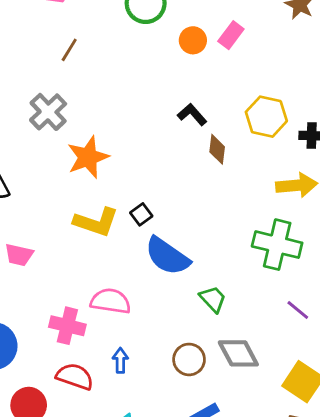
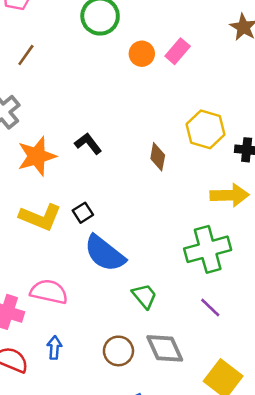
black L-shape: (192, 115) -> (88, 144), moved
green cross: (277, 245) -> (208, 249), turned -33
purple line: (298, 310) -> (210, 307), moved

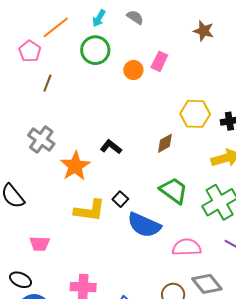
brown line: (26, 55) -> (47, 83), moved
brown diamond: (158, 157) -> (165, 143), turned 65
pink semicircle: (49, 292) -> (187, 247), moved
green trapezoid: (144, 296) -> (174, 191), moved, size x1.4

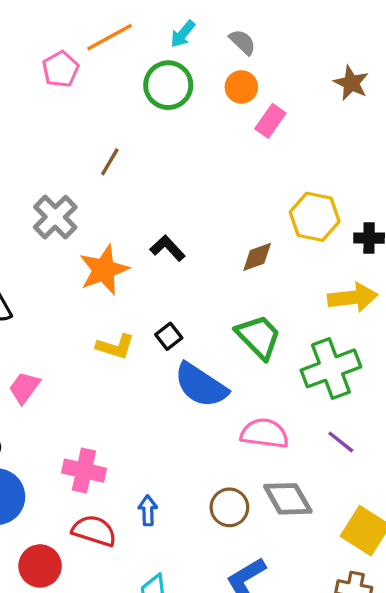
orange circle: (133, 70) -> (241, 87), moved
brown line: (47, 83) -> (110, 162), moved
yellow L-shape: (90, 210) -> (115, 347), size x0.7
pink trapezoid: (40, 244) -> (24, 388), turned 115

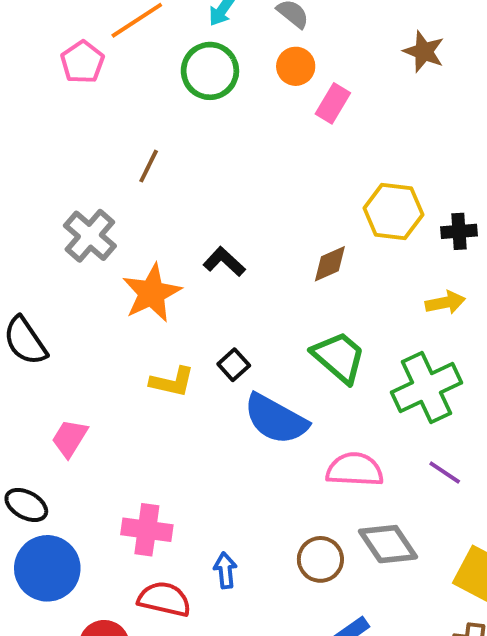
yellow arrow: (353, 298) -> (445, 302), size x0.7

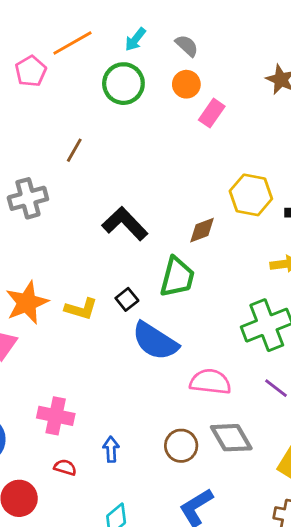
gray cross: (90, 236) -> (28, 198), turned 30
black L-shape: (224, 262) -> (125, 224), size x1.5
orange star: (152, 293) -> (27, 303), moved
green trapezoid: (339, 357) -> (177, 277), moved, turned 60
red semicircle: (164, 599) -> (65, 467), size x0.6

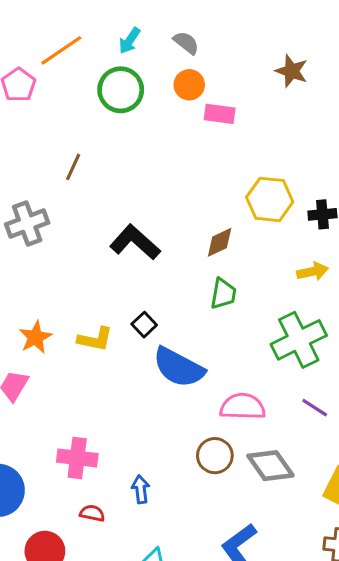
pink rectangle: (212, 113) -> (220, 114), turned 68
green trapezoid: (177, 277) -> (223, 294), moved, size x0.7
orange star: (27, 303) -> (35, 337), size x0.7
brown circle: (181, 446) -> (215, 456), moved

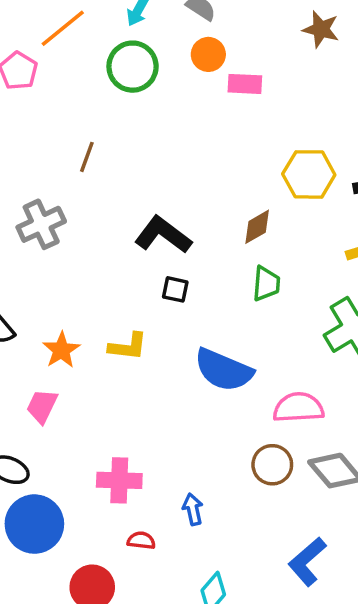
black square: (144, 325) -> (175, 289), moved, turned -30

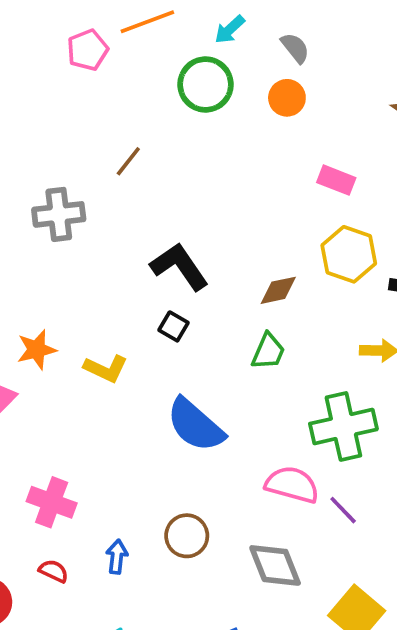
pink rectangle: (245, 84) -> (336, 180), moved
pink semicircle: (298, 408) -> (292, 485), moved
brown circle: (272, 465) -> (187, 536), moved

